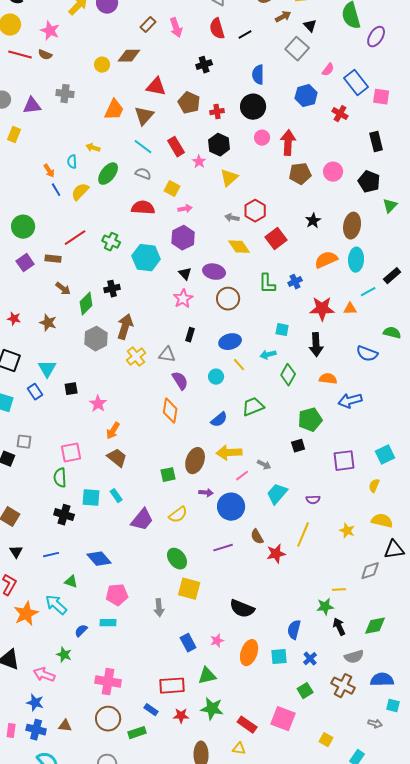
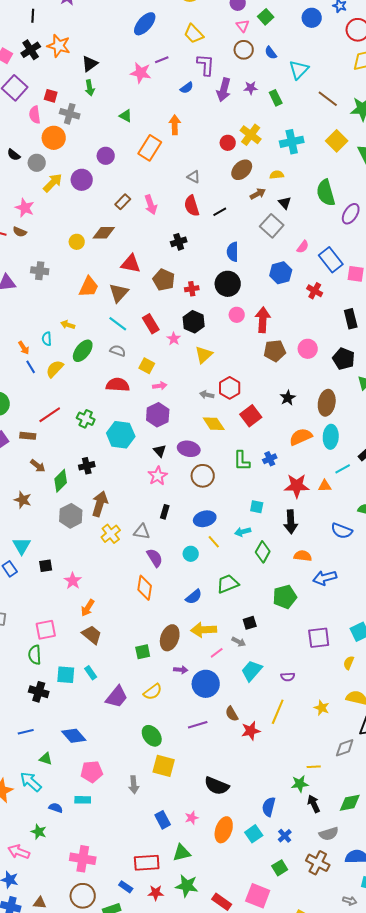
black square: (298, 446) -> (250, 623), moved
blue semicircle: (81, 631) -> (56, 808), turned 64
cyan square: (279, 657) -> (254, 834), turned -30

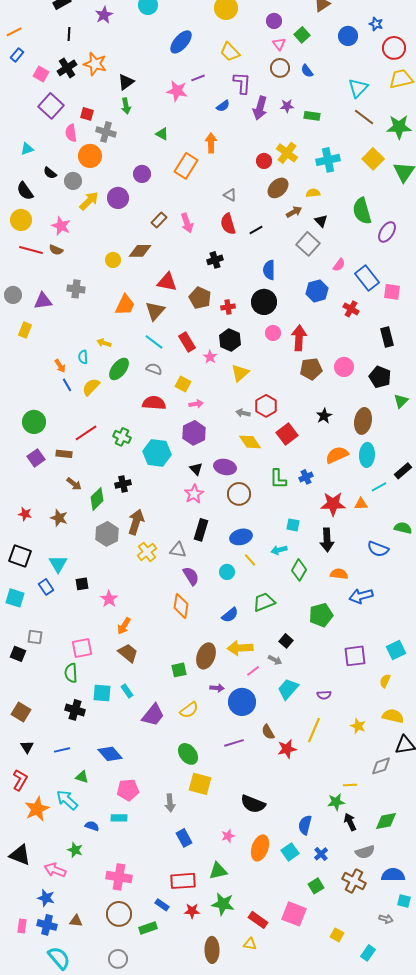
cyan triangle: (299, 70) -> (358, 88), moved
green rectangle: (276, 98) -> (312, 116), turned -56
black rectangle: (165, 512) -> (201, 530), size x1.5
black square: (250, 623) -> (286, 641), turned -32
blue rectangle: (163, 820) -> (184, 838), moved

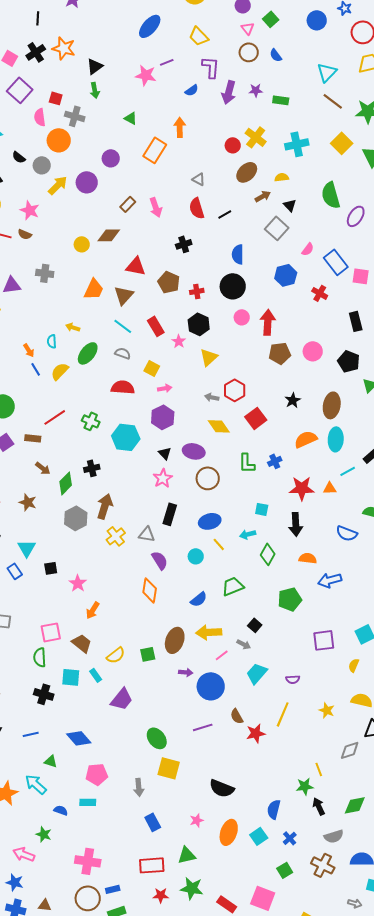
brown trapezoid: (128, 653) -> (82, 643), moved
yellow semicircle: (189, 710) -> (116, 655), moved
yellow line: (350, 785) -> (319, 769), turned 72
blue rectangle: (162, 905) -> (113, 889), moved, turned -48

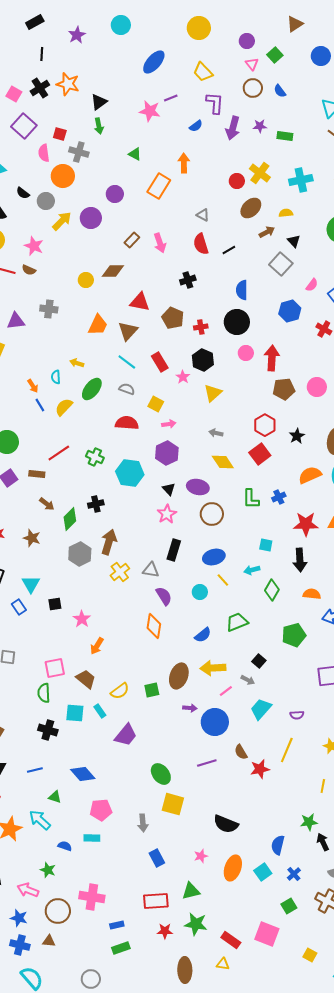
red hexagon: (235, 390) -> (265, 425), moved
yellow line: (319, 769) -> (323, 786), moved, turned 32
brown circle: (88, 898) -> (58, 911), moved

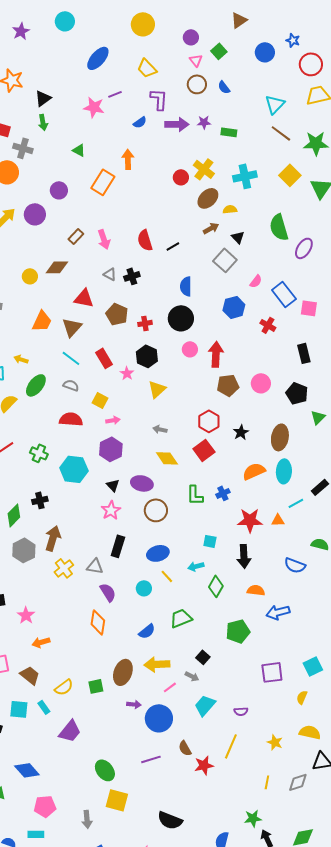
purple arrow: (233, 128) -> (177, 124), turned -105
brown ellipse: (251, 208) -> (208, 198), moved
gray triangle: (203, 215) -> (110, 274), moved
orange arrow: (97, 646) -> (41, 642), turned 42

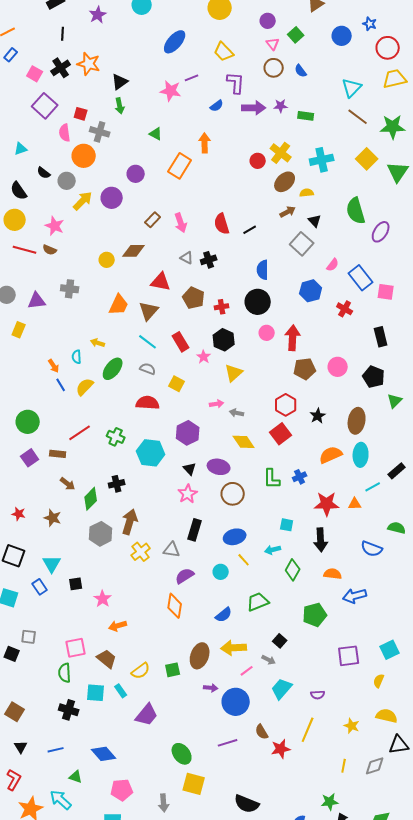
pink arrow: (113, 420) -> (217, 404), moved
purple semicircle: (108, 592) -> (185, 576), turned -90

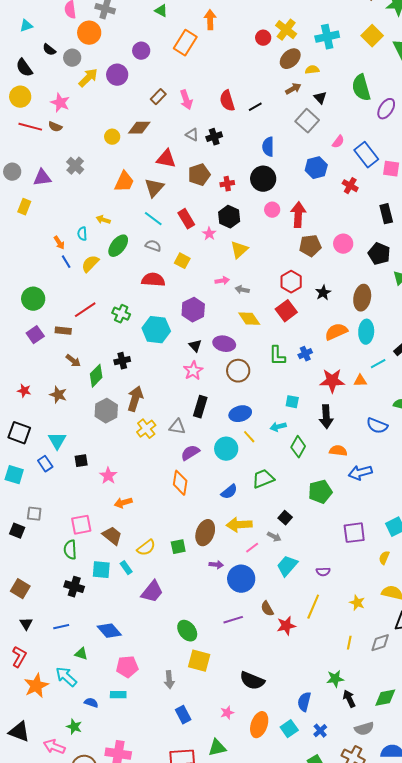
gray cross: (70, 289) -> (75, 166), turned 36
brown pentagon: (194, 298) -> (199, 175), turned 30
cyan circle: (221, 572) -> (226, 449), size x1.5

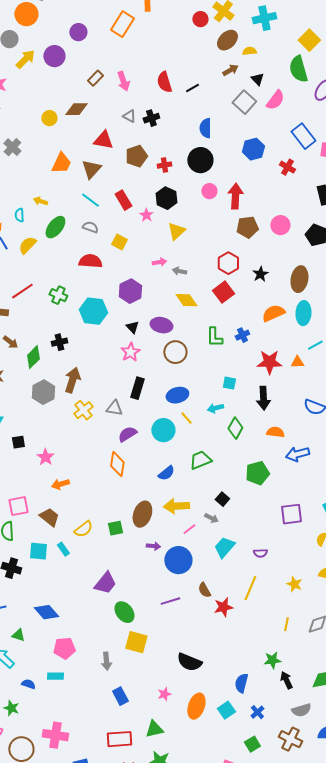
yellow square: (372, 36) -> (309, 40), moved
pink semicircle: (338, 142) -> (275, 100), moved, size x1.5
purple trapezoid: (152, 592) -> (105, 583), moved

